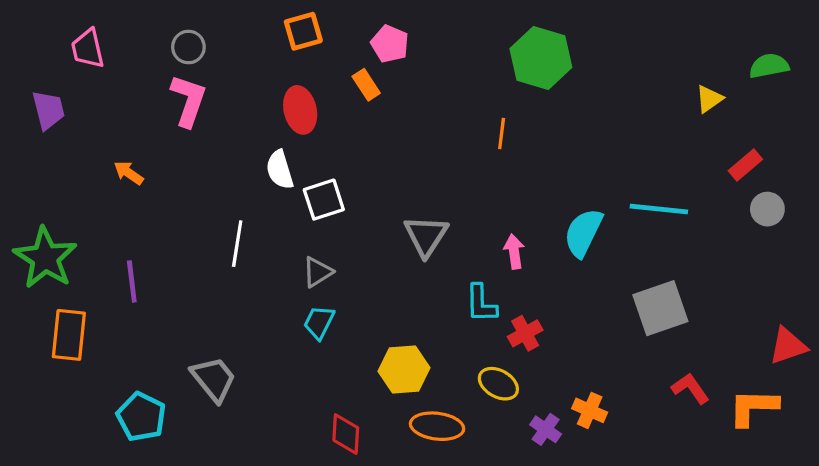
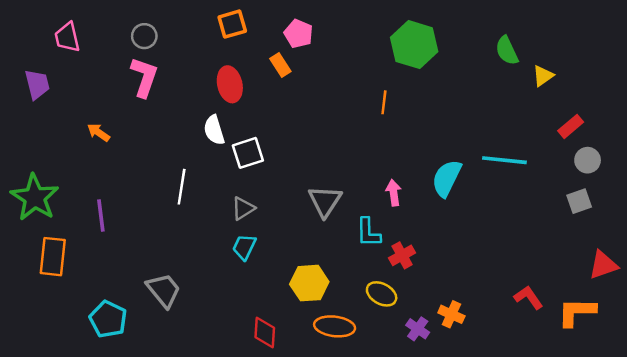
green semicircle: (769, 66) -> (507, 51), moved, turned -104
gray triangle: (426, 236) -> (325, 201), moved
gray square: (660, 308) -> (579, 201), moved, size x0.6

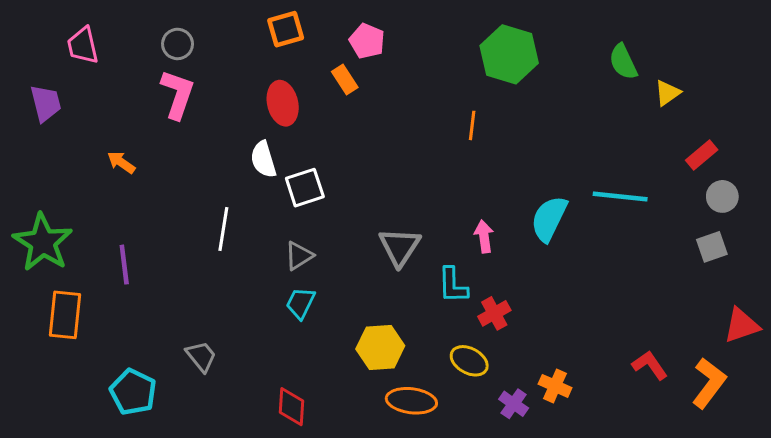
gray trapezoid: (164, 290) -> (201, 356), size x0.7
orange L-shape: (577, 312) -> (709, 383), turned 126
red diamond: (265, 332) -> (291, 407), moved

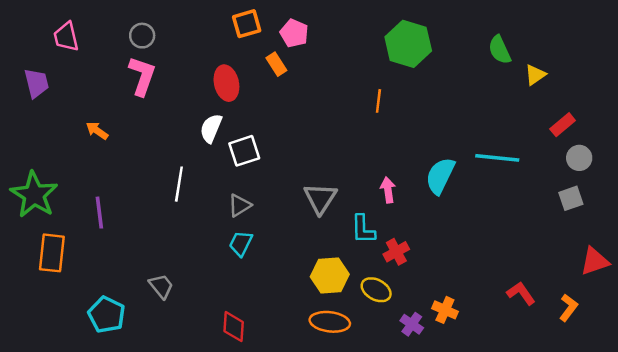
orange square: (286, 29) -> (247, 24), moved
white semicircle: (263, 159) -> (211, 128), turned 40
yellow hexagon: (380, 347) -> (330, 275), moved
orange L-shape: (709, 383) -> (568, 308), size x0.7

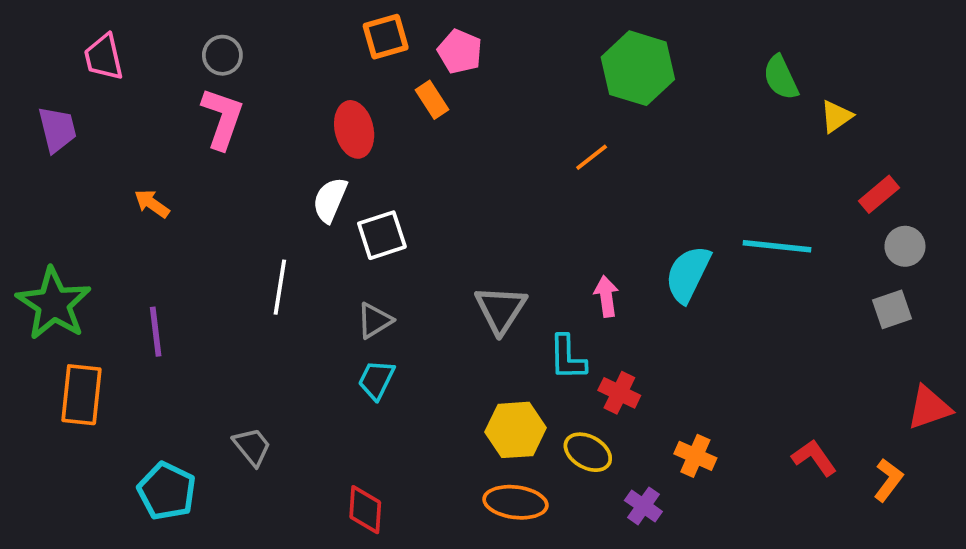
orange line: (378, 101) -> (592, 157), turned 45
red cross: (396, 252) -> (619, 393), turned -35
orange cross: (445, 310) -> (695, 456), moved

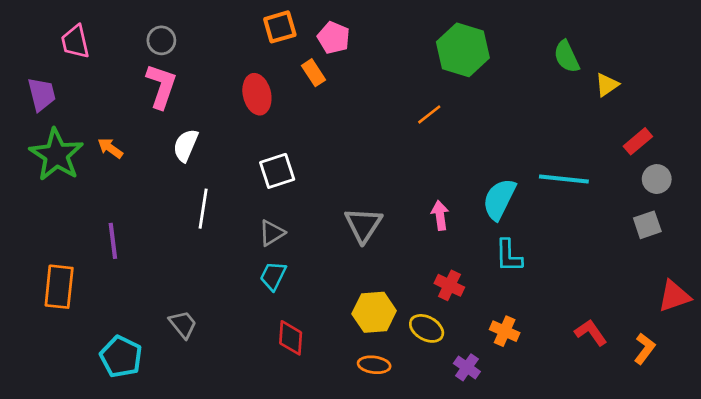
white semicircle: (330, 200) -> (186, 145), moved
green star: (54, 304) -> (56, 155), moved
cyan L-shape: (567, 358) -> (509, 256), moved
orange ellipse: (515, 502) -> (374, 365), size x0.7
red diamond: (365, 510) -> (291, 338), moved

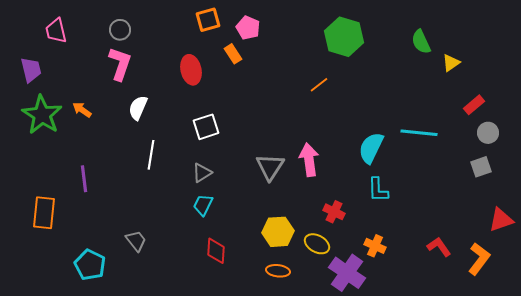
pink arrow: (440, 215) -> (309, 160), moved, size x1.5
orange L-shape: (645, 349) -> (479, 259), size x1.4
purple cross: (467, 367) -> (347, 273), size x1.8

